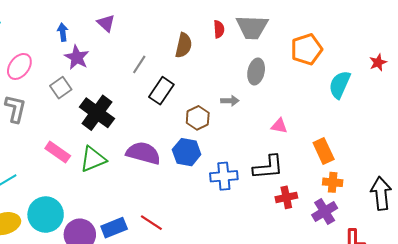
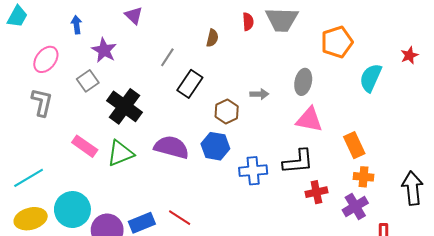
blue arrow: (63, 32) -> (77, 25), moved
brown semicircle: (184, 45) -> (212, 38), size x0.7
gray ellipse: (256, 71) -> (303, 82), moved
pink triangle: (279, 126) -> (309, 120), size x1.6

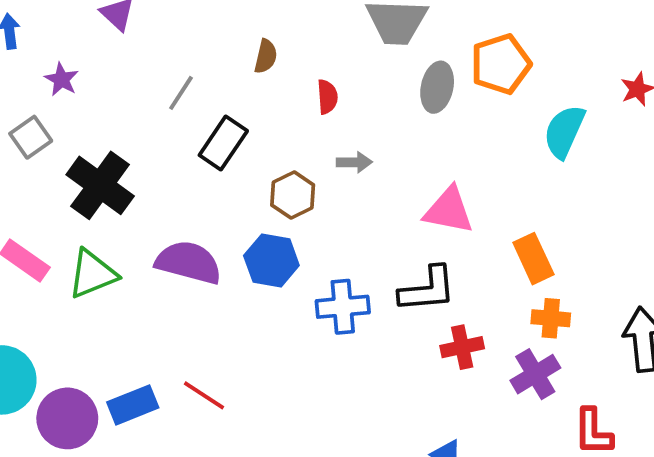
red semicircle: (248, 22) -> (327, 97), moved
purple star: (104, 50) -> (62, 79), size x0.7
gray ellipse: (303, 82) -> (437, 87), moved

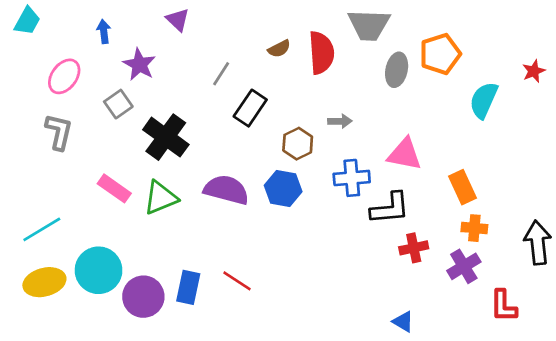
brown semicircle: (266, 56) -> (279, 49), turned 50
purple star: (62, 79) -> (139, 65), size x1.4
red semicircle: (327, 97) -> (321, 53), moved, size x1.8
blue cross: (343, 307) -> (352, 178), moved
blue rectangle: (133, 405) -> (188, 287), turned -56

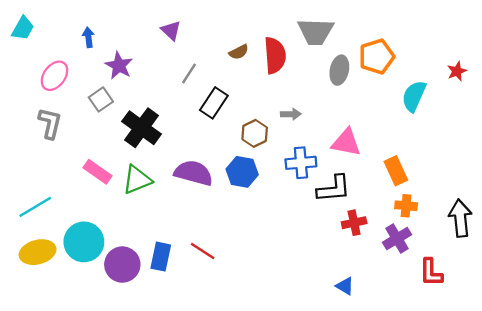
purple triangle: (178, 20) -> (171, 31), moved

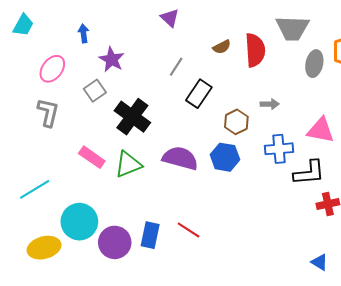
purple triangle: (171, 31) -> (170, 18), moved
yellow ellipse: (38, 252) -> (44, 248), moved

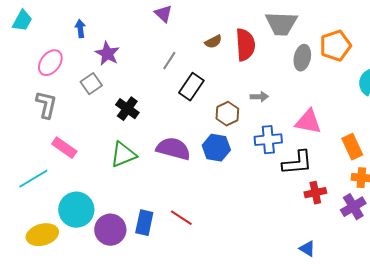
black cross: (132, 117) -> (127, 109), size x0.7
pink rectangle: (92, 157) -> (64, 148), moved

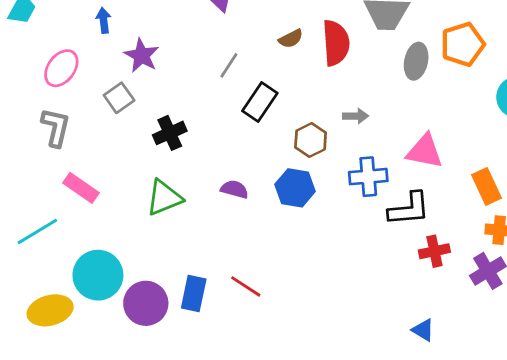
black cross: (127, 109) -> (170, 133), turned 30
purple semicircle: (173, 149) -> (234, 189), size x0.6

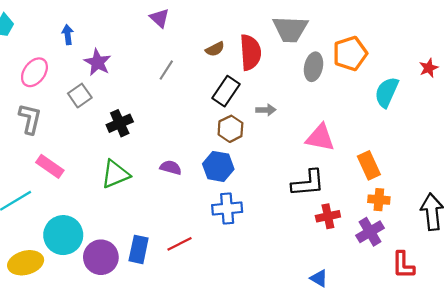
black rectangle: (260, 102) -> (226, 91), moved
blue cross: (368, 177) -> (227, 208), moved
red line: (246, 286) -> (180, 244), turned -60

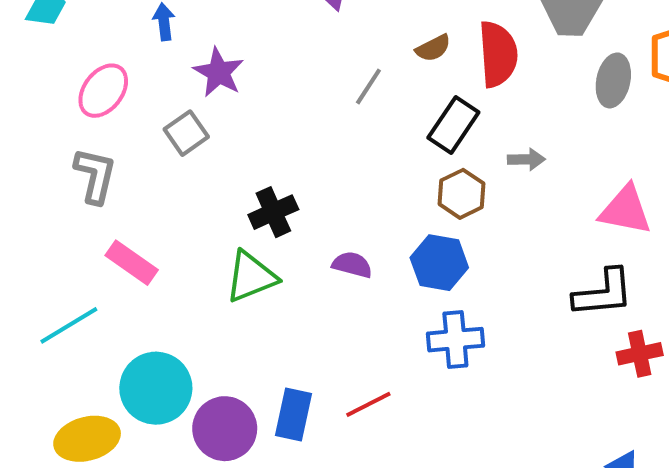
gray line: (166, 70) -> (368, 87), moved
black cross: (120, 123) -> (273, 212), moved

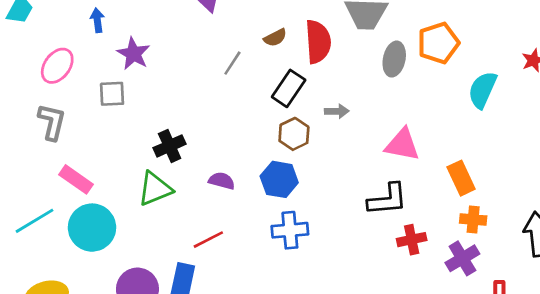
gray square: (186, 133) -> (112, 94), turned 32
cyan circle: (156, 388) -> (92, 228), moved
red line: (368, 404) -> (208, 240), moved

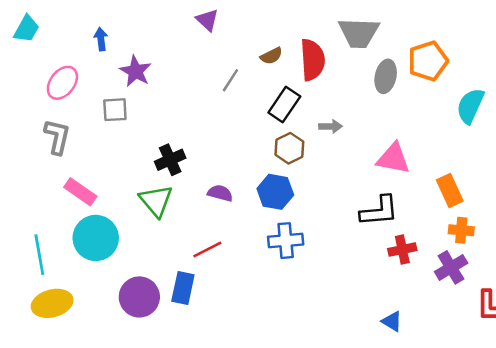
green triangle: (155, 189) -> (156, 201), turned -48
cyan line: (35, 221) -> (39, 255), moved, turned -69

